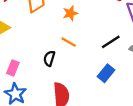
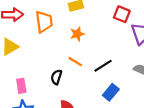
black line: (111, 42) -> (103, 66), moved
pink rectangle: (13, 68) -> (21, 86), turned -32

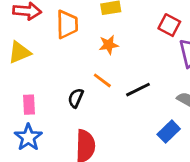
blue rectangle: (111, 92) -> (169, 132), moved

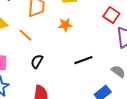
orange line: (102, 80) -> (25, 35), moved

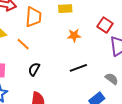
orange star: (65, 25) -> (74, 35), moved

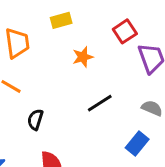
red square: (105, 25) -> (125, 31), turned 35

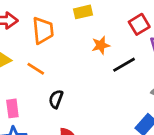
black line: (100, 103) -> (124, 65), moved

